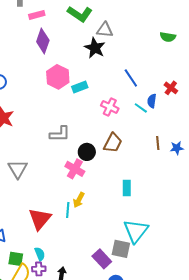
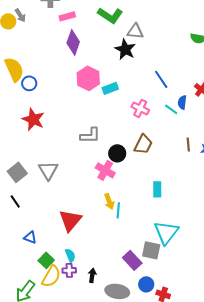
yellow arrow: (79, 200) -> (109, 201), turned -49
cyan line: (68, 210) -> (118, 210), moved
green square: (16, 259) -> (46, 260), turned 35

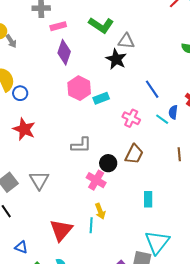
gray arrow: (20, 15) -> (11, 41), moved
cyan line: (118, 210) -> (91, 225), moved

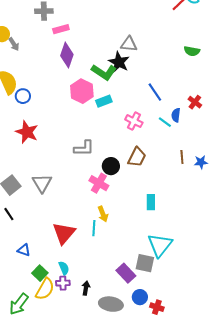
green L-shape: (101, 25) -> (104, 72), moved

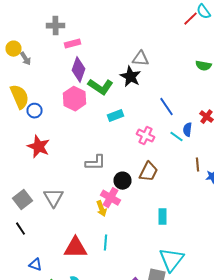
green L-shape: (104, 72) -> (100, 87), moved
pink hexagon: (82, 91) -> (74, 99), moved
brown line: (182, 157) -> (198, 165), moved
yellow arrow: (103, 214) -> (102, 209), moved
red triangle: (64, 233) -> (76, 248), turned 50

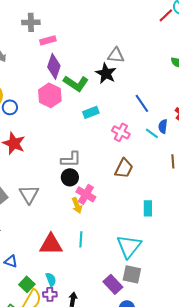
black circle: (122, 181) -> (70, 177), moved
cyan rectangle: (162, 217) -> (148, 208), moved
cyan triangle: (172, 260) -> (129, 246), moved

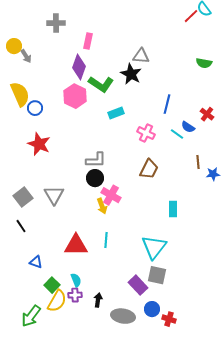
pink rectangle: (48, 40) -> (88, 41), moved, turned -63
blue line: (142, 103) -> (167, 104), turned 48
blue semicircle: (163, 126) -> (188, 127), turned -64

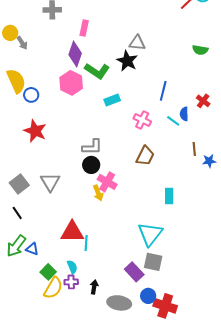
blue semicircle: (188, 127) -> (184, 114), turned 56
cyan line: (106, 240) -> (86, 243), moved
green arrow: (31, 316) -> (16, 246), moved
red cross: (169, 319) -> (165, 306), size x1.6

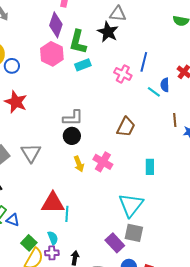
green L-shape: (97, 71) -> (78, 42), turned 70
cyan rectangle: (112, 100) -> (83, 65), moved
pink cross: (142, 120) -> (123, 74), moved
pink cross: (107, 182) -> (103, 162), moved

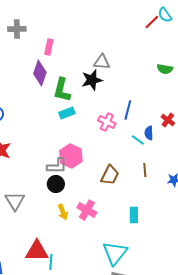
black star: (108, 32) -> (92, 80), turned 30
pink hexagon: (52, 54) -> (71, 156), moved
brown line: (175, 120) -> (145, 170), moved

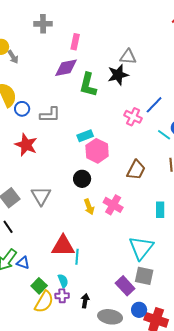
purple diamond: (40, 73) -> (66, 68), turned 60
blue line: (128, 110) -> (154, 105), turned 30
cyan rectangle: (67, 113) -> (85, 136), moved
gray L-shape: (57, 166) -> (50, 115), moved

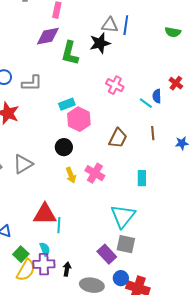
blue line: (154, 105) -> (126, 25), moved, turned -36
gray triangle: (41, 196) -> (23, 164), turned 30
purple cross: (62, 296) -> (44, 264), size x1.5

